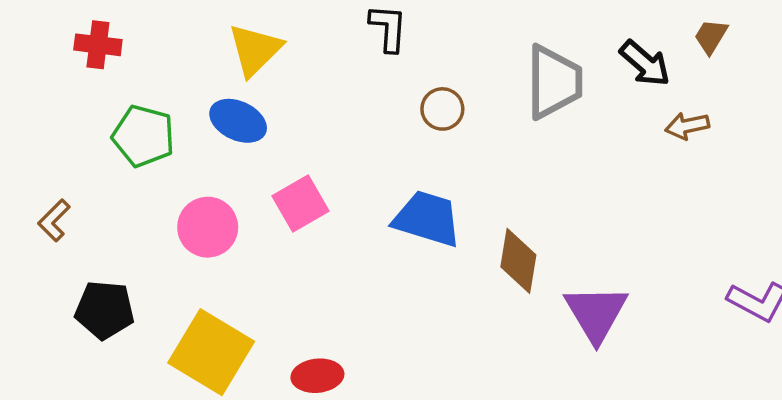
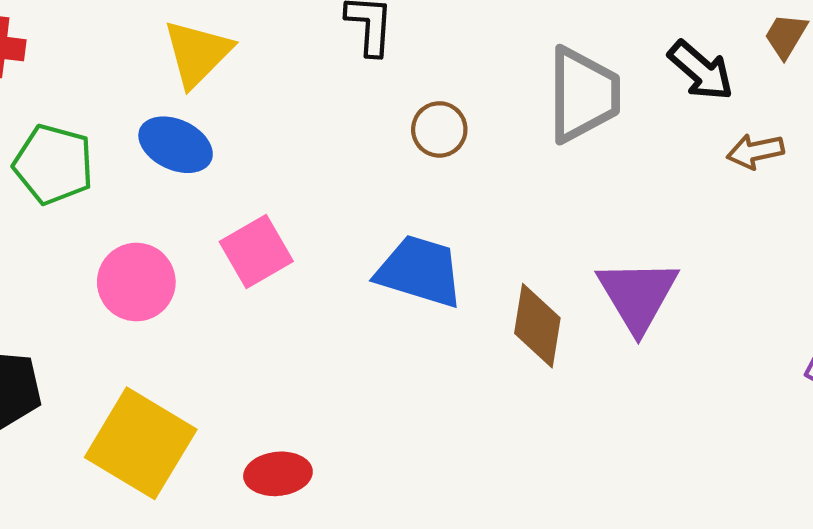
purple triangle: (596, 313) -> (638, 295), moved

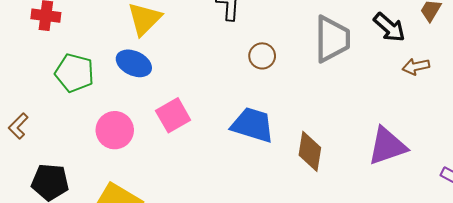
purple triangle: (638, 295) -> (387, 146), moved, turned 42

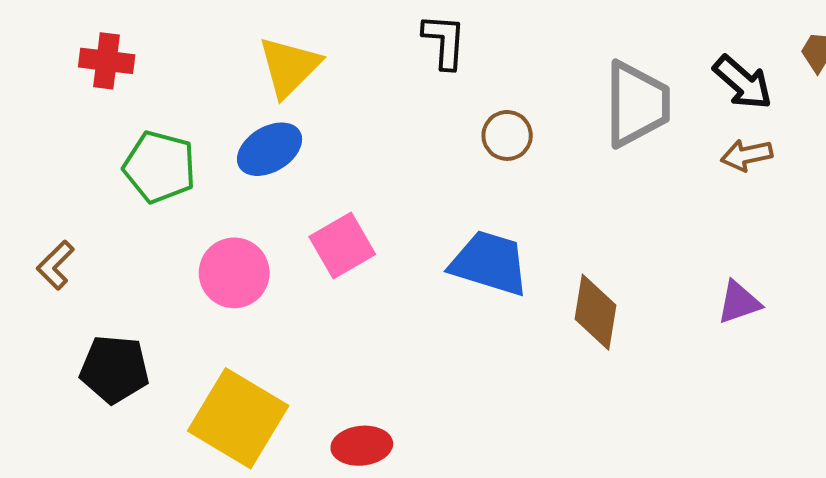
blue ellipse: (134, 63) -> (270, 149), turned -56
brown arrow: (416, 67) -> (747, 155), moved
purple triangle: (387, 146) -> (739, 302), size x0.6

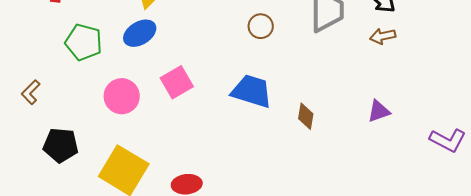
brown diamond: (595, 312) -> (306, 116), size x0.7

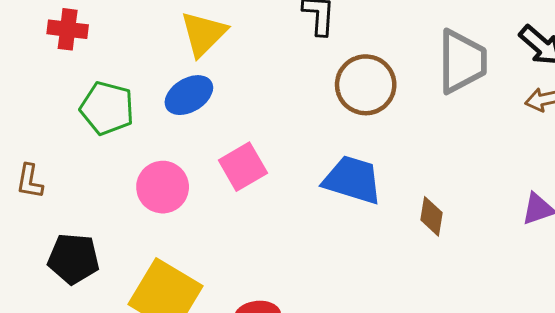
brown circle: (261, 26) -> (366, 85), size x1.6
brown L-shape: (31, 92) -> (30, 181), turned -35

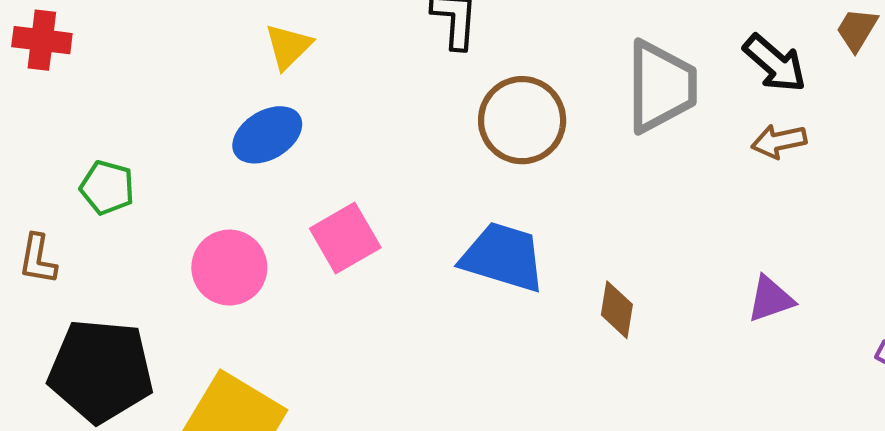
red cross: (68, 29) -> (42, 40), moved
yellow triangle: (203, 34) -> (288, 46), size x0.7
green pentagon: (107, 108) -> (107, 188), moved, size x0.7
black pentagon: (73, 259) -> (101, 371), size x1.4

